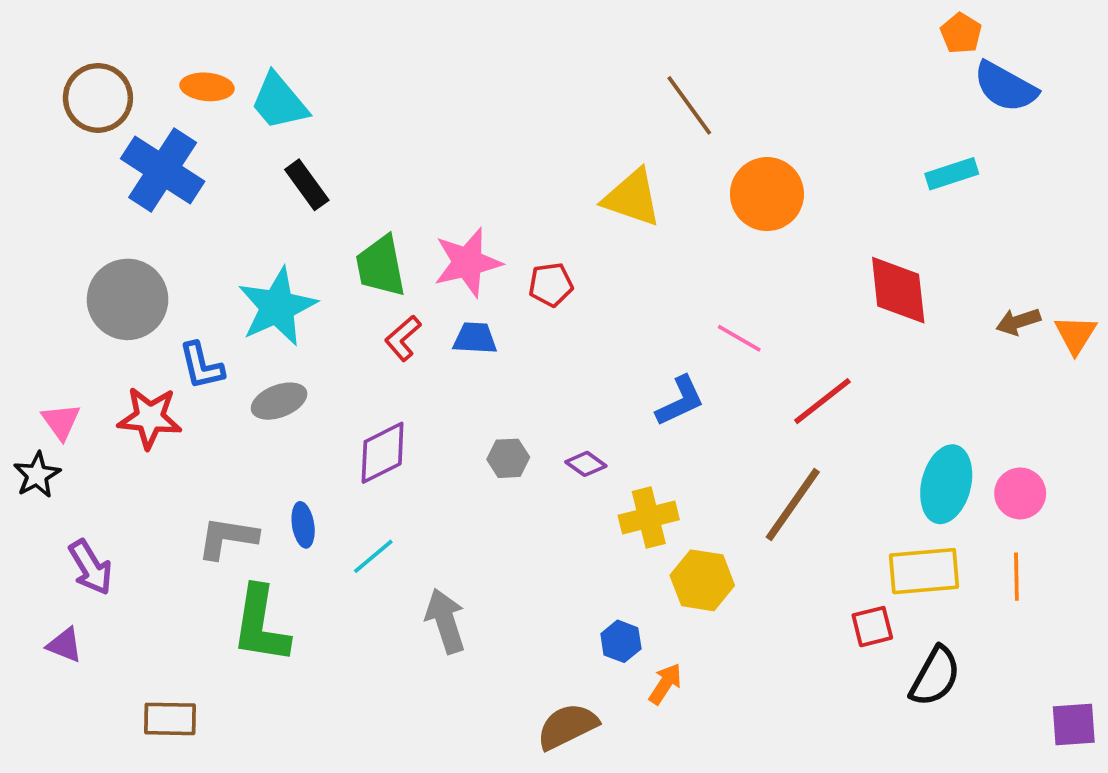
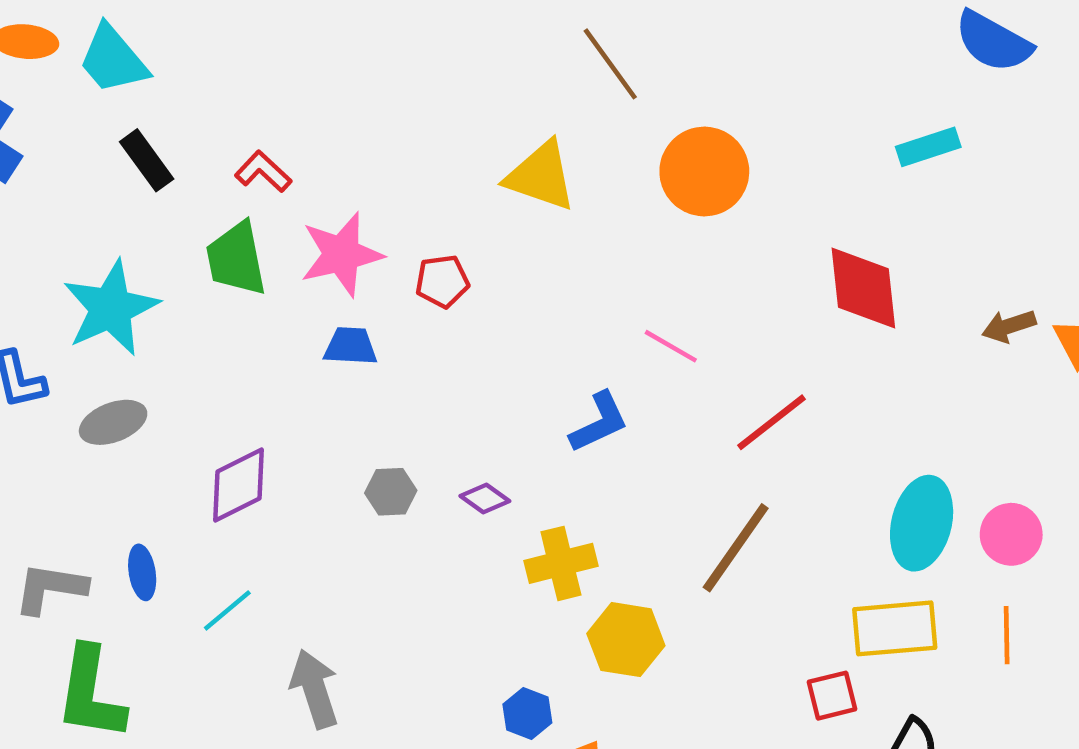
red L-shape: (403, 338) -> (263, 171), moved, turned 84

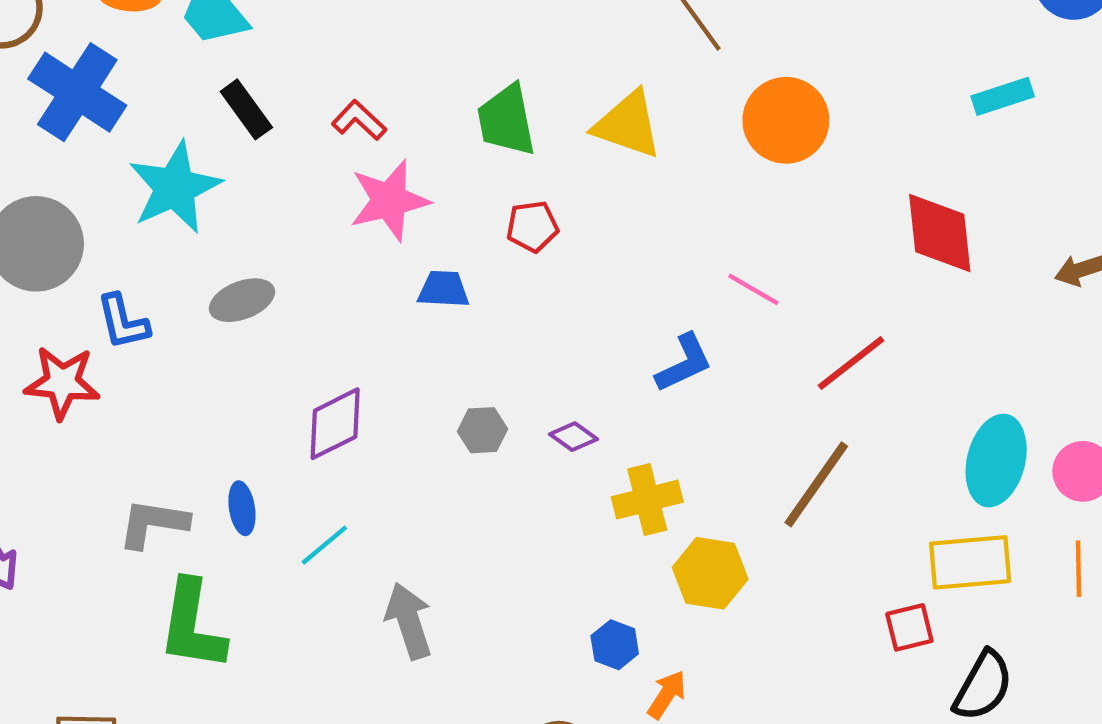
pink star: (341, 254) -> (389, 200), moved
green trapezoid: (236, 259) -> (506, 120), moved
cyan star: (111, 308) -> (175, 187), moved
gray ellipse: (113, 422) -> (242, 300), moved

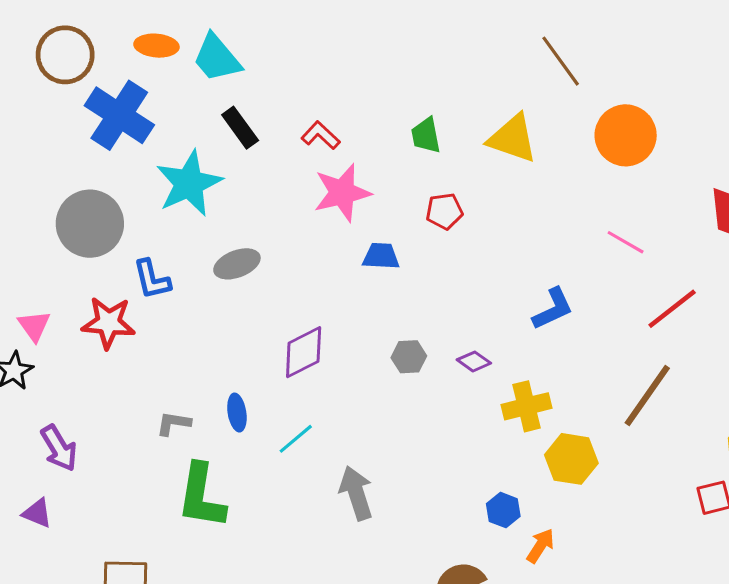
green trapezoid: (506, 120) -> (426, 135), size x0.7
pink line: (753, 289) -> (626, 242), moved
gray L-shape: (153, 523) -> (173, 423), size x0.7

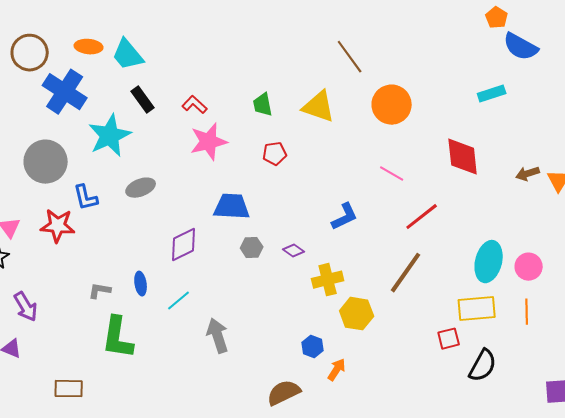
blue trapezoid: (381, 256) -> (232, 207), moved, size x1.5

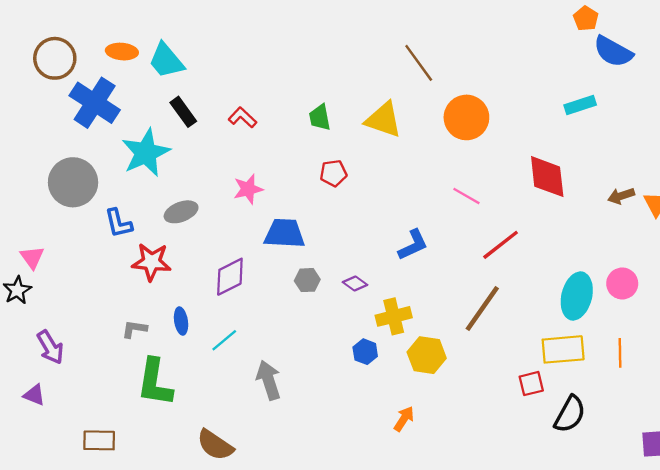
pink star: (209, 142) -> (248, 189), moved, size x0.7
red star: (58, 226) -> (151, 262), moved
pink circle: (529, 267) -> (622, 283), moved
blue hexagon: (313, 347) -> (365, 352), moved
brown semicircle: (284, 393) -> (215, 445), moved, turned -120

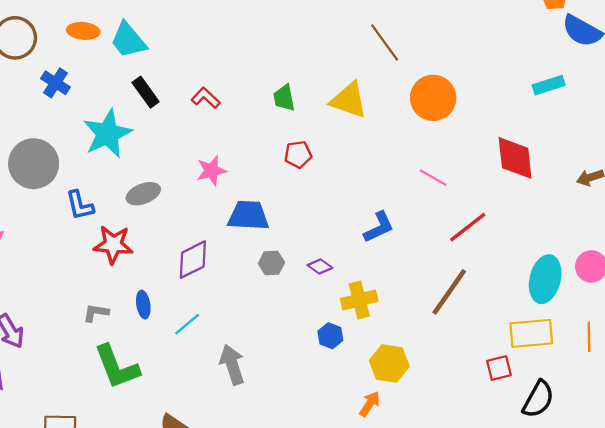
blue cross: (95, 103) -> (56, 83), size x0.6
yellow hexagon: (427, 355) -> (389, 363), moved
green L-shape: (155, 382) -> (117, 367), turned -30

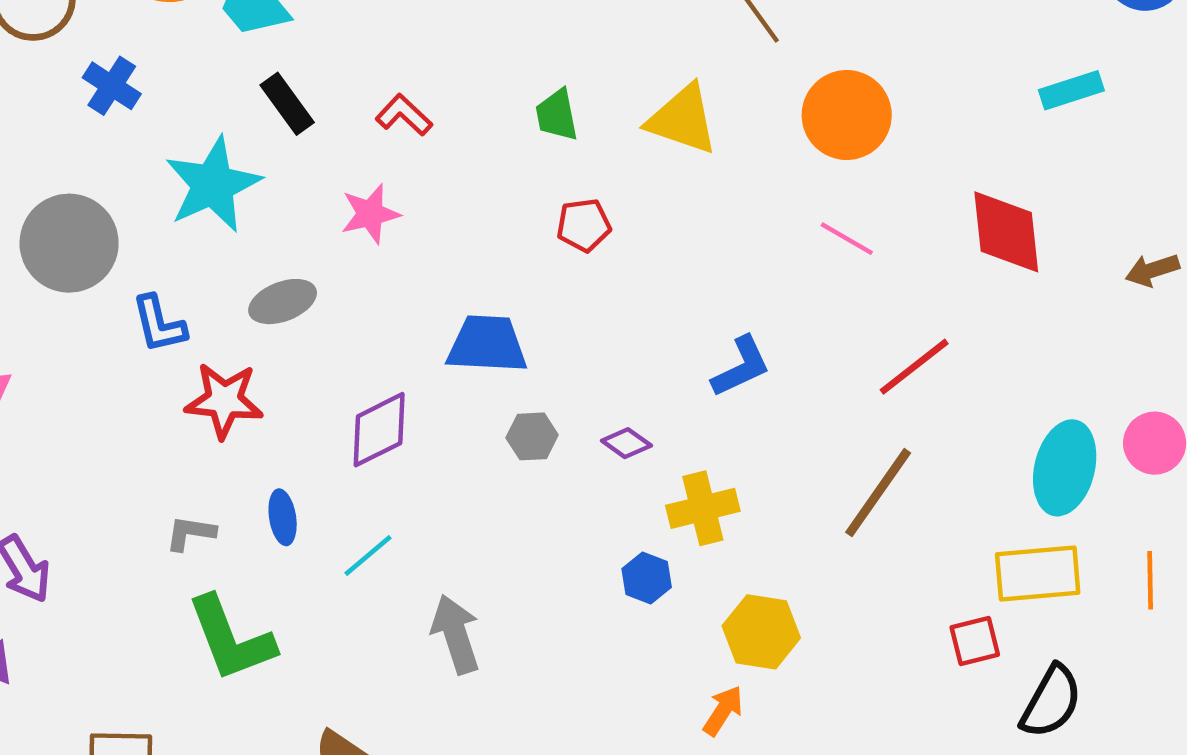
pink star: (211, 171) -> (370, 214), moved
pink line: (433, 178) -> (847, 239), moved

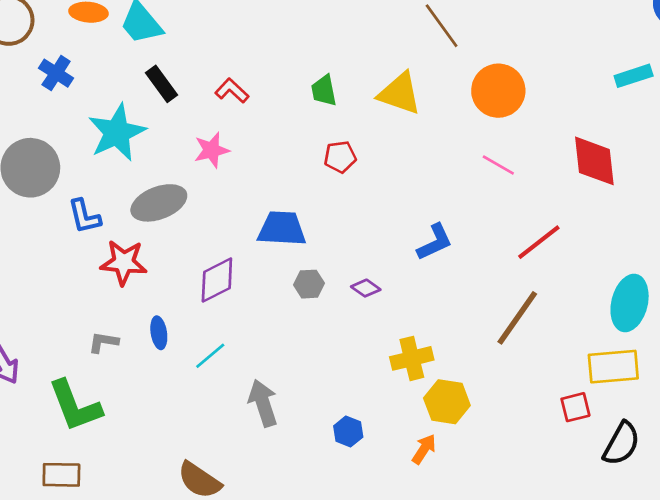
gray ellipse: (283, 302) -> (159, 203), size x1.4
yellow cross: (703, 508) -> (412, 358), moved
blue hexagon: (647, 578) -> (348, 431), moved
green L-shape: (231, 639) -> (75, 406), moved

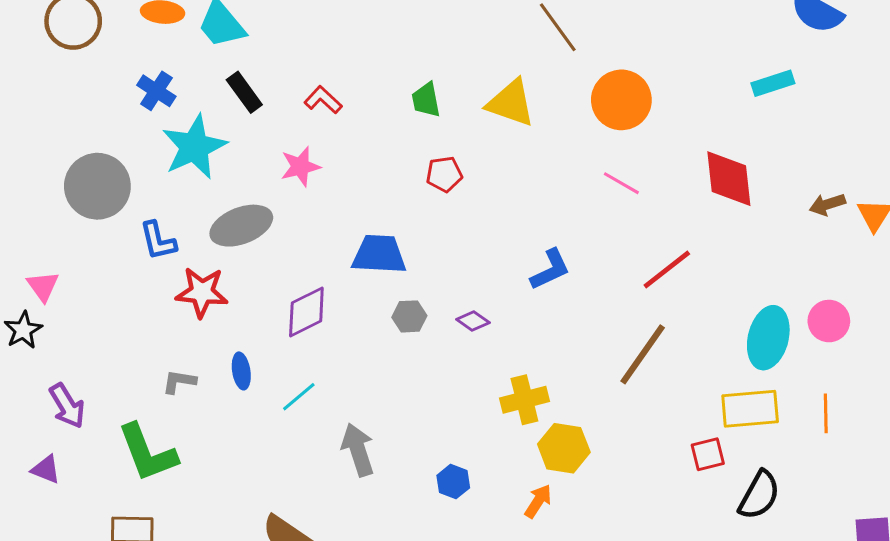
blue cross: (56, 73) -> (156, 91), moved

